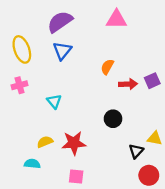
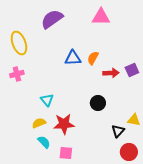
blue triangle: (62, 51) -> (73, 58), moved, turned 48
cyan triangle: (54, 101) -> (47, 100), moved
cyan semicircle: (32, 164) -> (44, 142), moved, turned 40

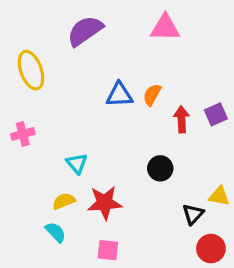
red arrow: (111, 73) -> (182, 119), turned -91
pink cross: (17, 74) -> (23, 134), moved
cyan semicircle: (44, 142) -> (56, 232), moved

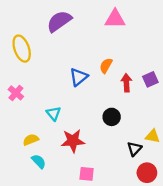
blue triangle: (119, 95) -> (79, 77), moved, turned -36
pink cross: (23, 134) -> (16, 93), turned -35
yellow semicircle: (64, 201) -> (31, 140), moved
pink square: (108, 250) -> (87, 174), moved

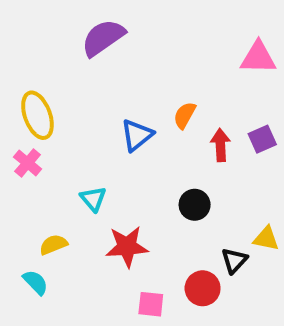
pink triangle: (115, 19) -> (258, 58), moved
yellow ellipse: (22, 49) -> (37, 115), moved
cyan semicircle: (39, 161) -> (35, 282), moved
red circle: (147, 173) -> (203, 288), moved

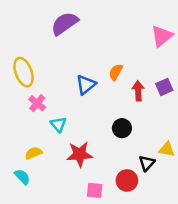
pink triangle: (258, 58) -> (162, 36), turned -40
pink cross: (28, 163) -> (37, 103), moved

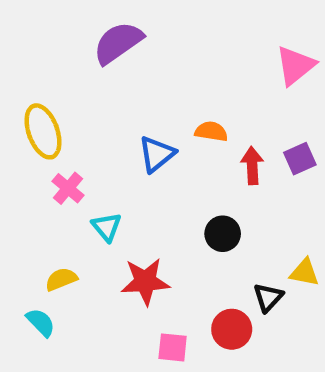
orange semicircle: (116, 72) -> (211, 131), turned 70

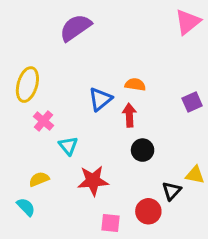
pink triangle: (295, 65) -> (188, 22), moved
yellow ellipse: (43, 131) -> (27, 85), turned 36
red arrow: (252, 166) -> (129, 115), moved

